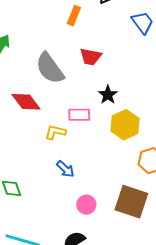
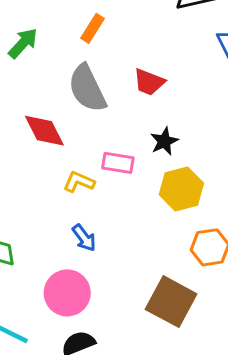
orange rectangle: (74, 16) -> (92, 28), moved
pink circle: (86, 205) -> (67, 293), moved, size x1.6

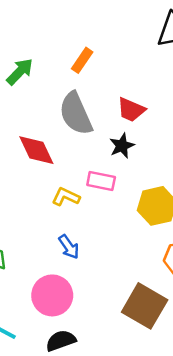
black star: (164, 141) -> (122, 146), moved

